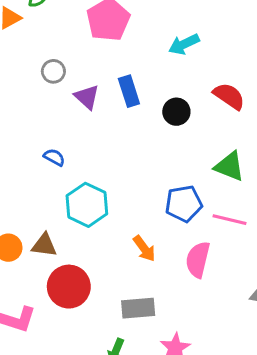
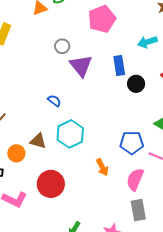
blue rectangle: (129, 91) -> (119, 66), moved
purple triangle: (87, 97) -> (81, 66), size x1.4
brown triangle: (44, 245) -> (38, 141), moved
gray rectangle: (138, 308) -> (138, 210), moved, turned 75

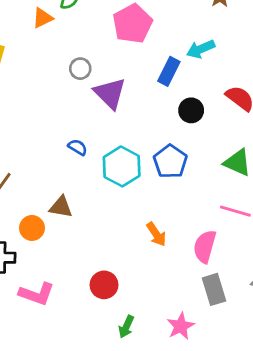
blue rectangle: (119, 66) -> (169, 71), moved, turned 42
cyan hexagon: (70, 134) -> (122, 166), moved
blue pentagon: (132, 143) -> (170, 162), moved, turned -30
red circle: (51, 184) -> (104, 285), moved, size x0.7

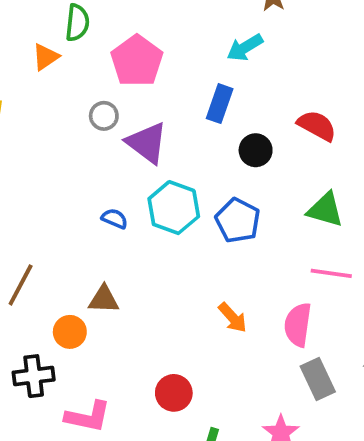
pink pentagon: (132, 24) -> (137, 61), moved
cyan arrow: (201, 49) -> (245, 47), moved
cyan hexagon: (122, 166) -> (174, 208), moved

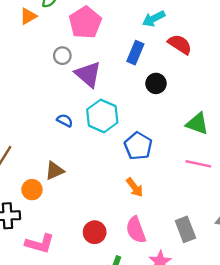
red semicircle: (317, 126) -> (180, 44), moved
blue pentagon: (238, 220) -> (138, 146), moved
brown triangle: (104, 299) -> (55, 171), turned -30
pink semicircle: (298, 325) -> (136, 230), moved, turned -32

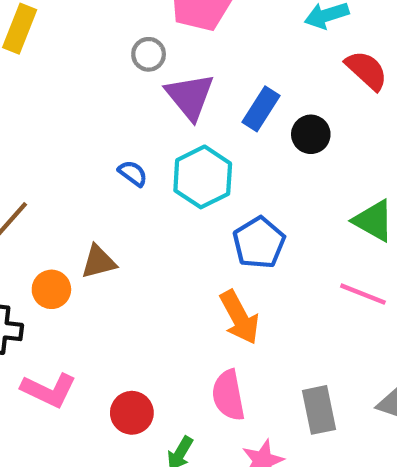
blue rectangle: (135, 53) -> (261, 109), moved
orange arrow: (135, 187) -> (239, 317), size x1.4
red circle: (95, 232) -> (132, 413), moved

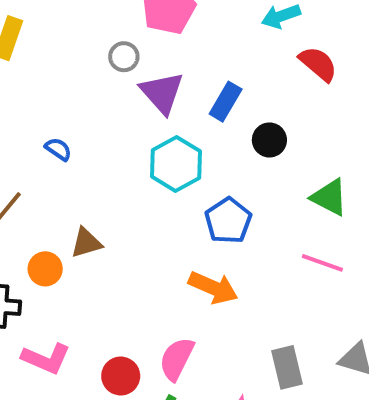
black circle: (311, 134) -> (269, 140), moved
blue semicircle: (133, 173) -> (58, 149), moved
orange arrow: (239, 317) -> (213, 288), turned -36
pink semicircle: (228, 395) -> (177, 359), moved, turned 39

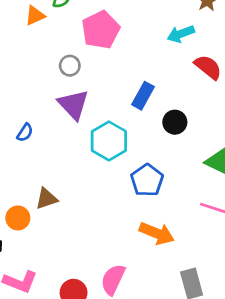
purple triangle: (162, 93) -> (73, 105), moved
blue semicircle: (58, 149) -> (25, 133), turned 90
orange arrow: (213, 288) -> (157, 233), moved

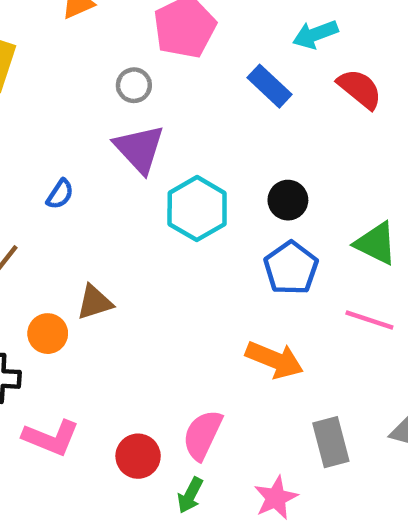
blue rectangle: (143, 96) -> (269, 86), moved, turned -76
black circle: (175, 122) -> (288, 200), moved
blue pentagon: (147, 180) -> (291, 268), moved

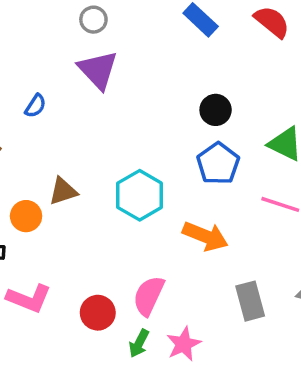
cyan hexagon: (197, 209) -> (140, 195), moved
pink star: (276, 498) -> (184, 344), moved

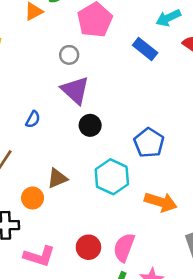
black circle: (216, 110) -> (90, 125), moved
blue pentagon: (218, 164) -> (149, 143), moved
red circle: (98, 313) -> (88, 247), moved

